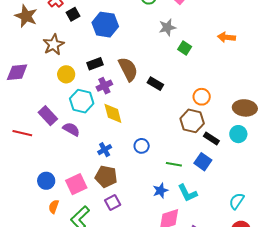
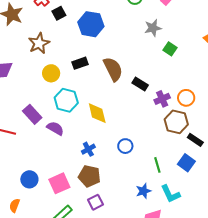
purple cross: (104, 86) -> (162, 99), moved
green line: (174, 164) -> (157, 165), turned 63
orange semicircle: (54, 207) -> (15, 205), moved

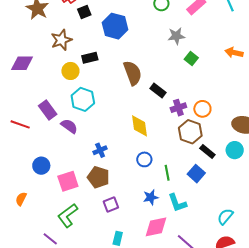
black rectangle: (80, 63) -> (90, 58), moved
yellow diamond: (97, 113) -> (140, 126), moved
blue circle: (125, 146) -> (144, 159), moved
blue circle: (29, 179) -> (41, 166), moved
purple square: (96, 202) -> (111, 204), moved

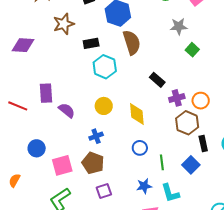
yellow circle: (70, 71) -> (104, 106), moved
brown semicircle: (133, 73) -> (132, 42), moved
cyan hexagon: (83, 99) -> (105, 67), moved
purple rectangle: (48, 110) -> (46, 93), turned 30
black rectangle: (207, 151) -> (203, 143), turned 35

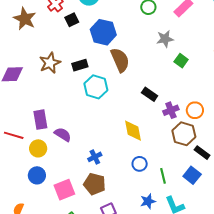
brown star: (64, 24) -> (50, 63), moved
yellow circle: (104, 106) -> (38, 148), moved
black rectangle: (203, 143) -> (202, 153), turned -35

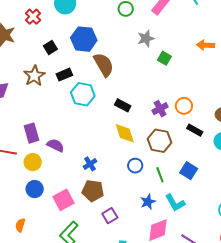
black square: (72, 20) -> (50, 47), moved
black rectangle: (150, 94) -> (123, 105), moved
brown hexagon: (184, 134) -> (159, 141), moved
black rectangle: (202, 153) -> (195, 130), moved

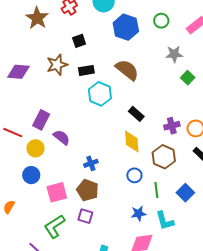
blue hexagon: (84, 39) -> (126, 27), moved
brown semicircle: (104, 65) -> (127, 70), turned -35
purple rectangle: (32, 133) -> (41, 120), turned 30
purple square: (110, 216) -> (85, 216), moved, turned 35

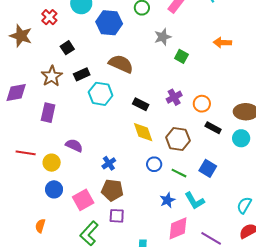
purple rectangle: (41, 120) -> (48, 113), moved
purple cross: (172, 126) -> (174, 97), moved
green line: (156, 190) -> (179, 173), turned -42

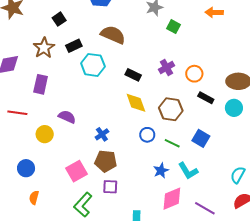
red line: (26, 153) -> (17, 113), moved
blue circle: (54, 189) -> (26, 168), moved

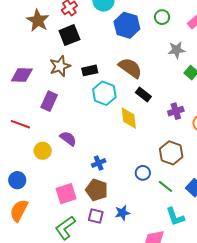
black square: (59, 19) -> (69, 35), moved, size x1.5
black rectangle: (133, 75) -> (143, 94), moved
yellow diamond: (136, 103) -> (129, 118), moved
blue star: (161, 171) -> (122, 213), moved
orange semicircle: (34, 198) -> (19, 211), size x1.6

